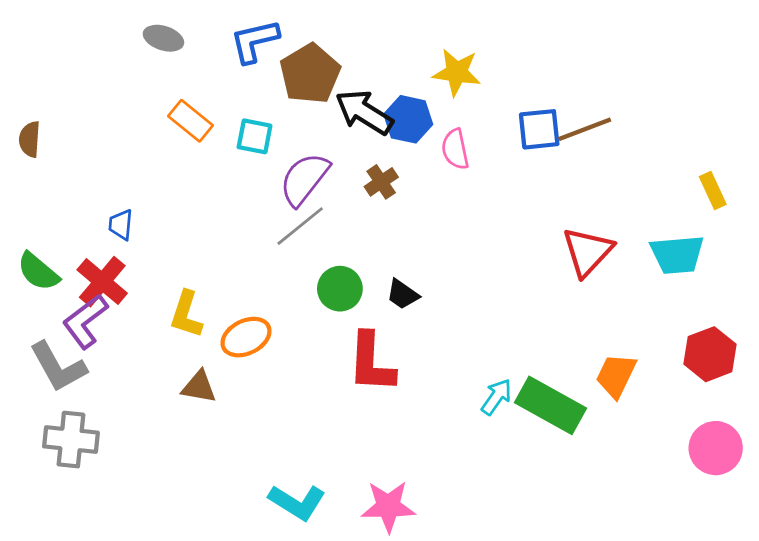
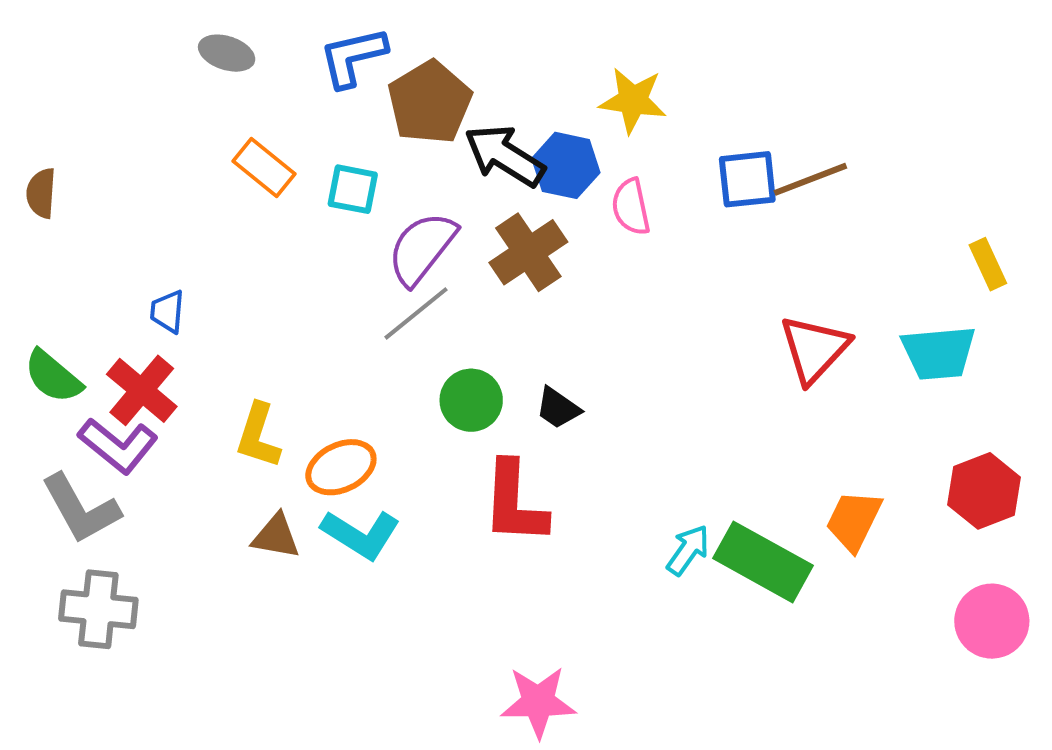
brown cross: (381, 182) -> (528, 252), size x1.6
purple L-shape: (85, 321) -> (118, 446), turned -104
cyan L-shape: (297, 502) -> (361, 534), moved

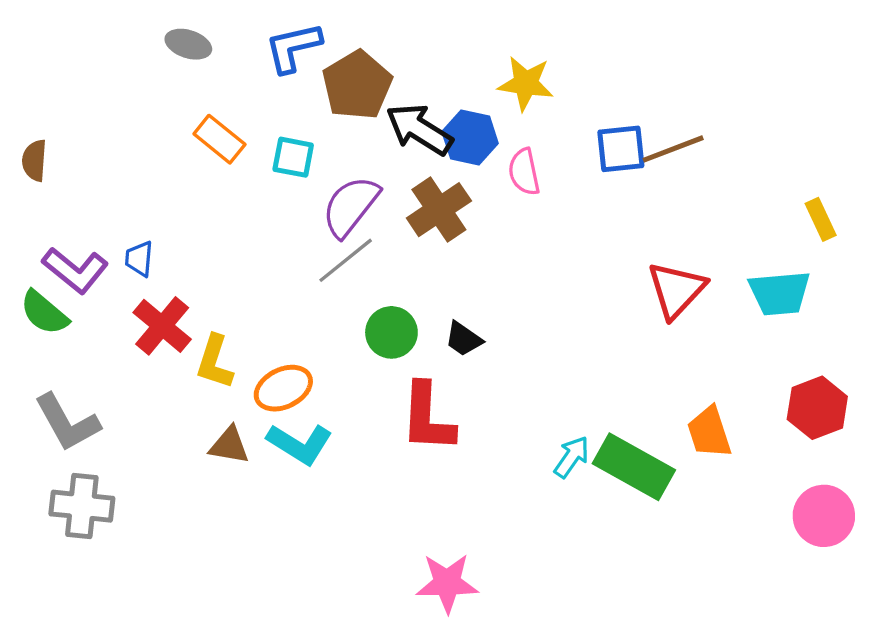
red cross: (142, 390) -> (162, 326), moved
purple L-shape: (118, 446) -> (75, 270), moved
orange trapezoid: (854, 520) -> (709, 432), turned -44

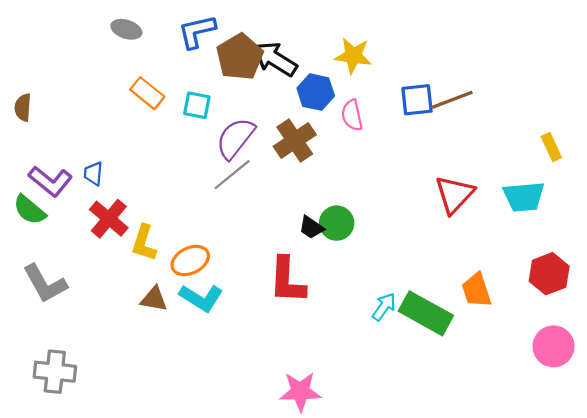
black arrow: (419, 129) -> (275, 59), moved
green circle: (391, 332) -> (337, 223), moved
gray cross: (82, 506) -> (55, 372), moved

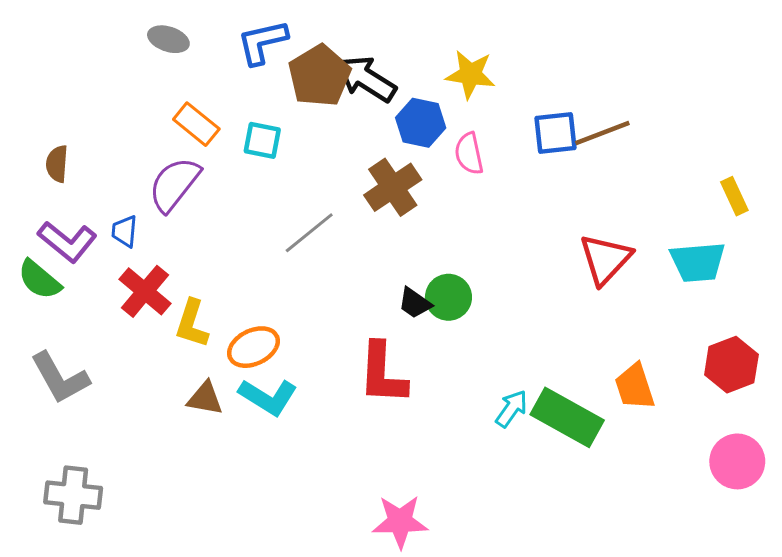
brown semicircle: (23, 107) -> (57, 164), moved
purple semicircle: (235, 138) -> (174, 184), moved

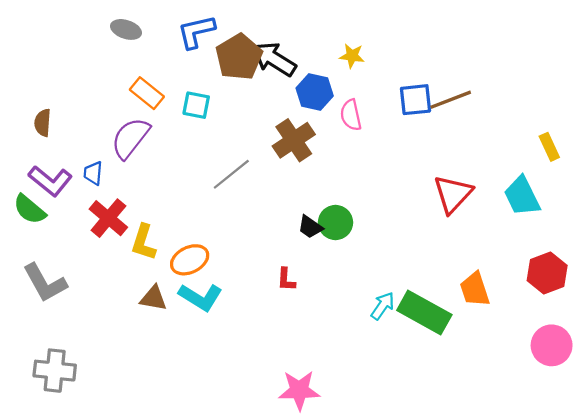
yellow star: (470, 74) -> (352, 56), size x0.7
cyan trapezoid: (698, 262) -> (522, 196), turned 69
red L-shape: (382, 373) -> (286, 280), size x0.5

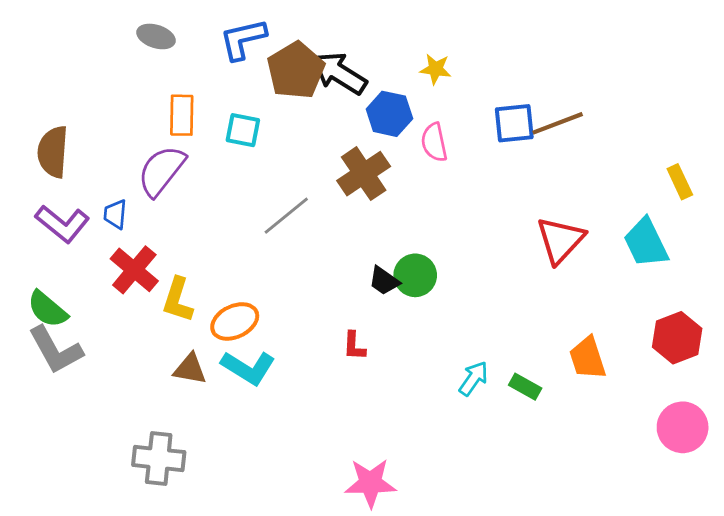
orange rectangle: (147, 93) -> (182, 115), turned 52
brown semicircle: (43, 123) -> (53, 152), size x1.5
green semicircle: (29, 209) -> (47, 309), moved
green rectangle: (424, 312) -> (525, 387), size x0.5
gray cross: (55, 371) -> (159, 459), moved

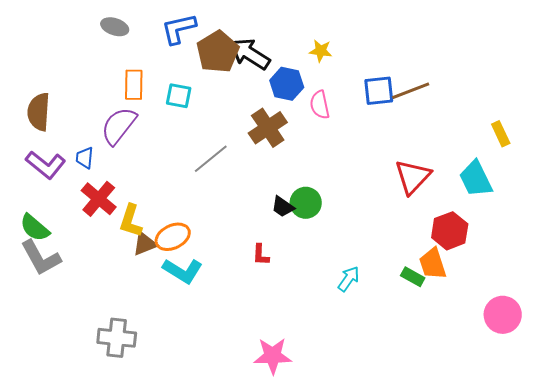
red hexagon: (677, 338) -> (450, 231), moved
brown triangle: (190, 369) -> (145, 244), moved, turned -32
green rectangle: (525, 387) -> (413, 277), moved

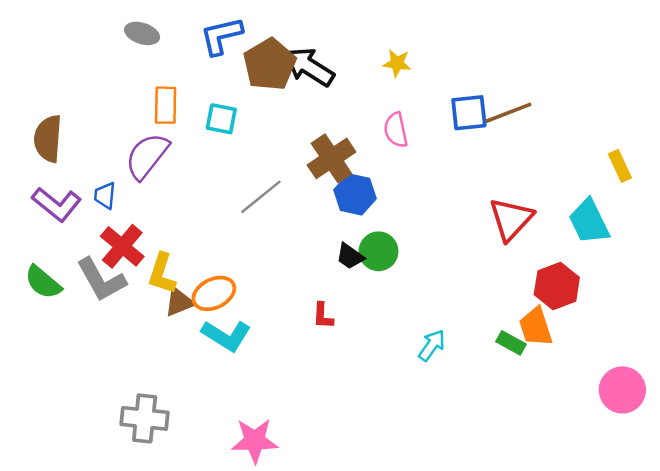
blue hexagon: (287, 84) -> (355, 194), moved
gray L-shape: (41, 258) -> (101, 280), moved
pink star: (273, 356) -> (255, 441), moved

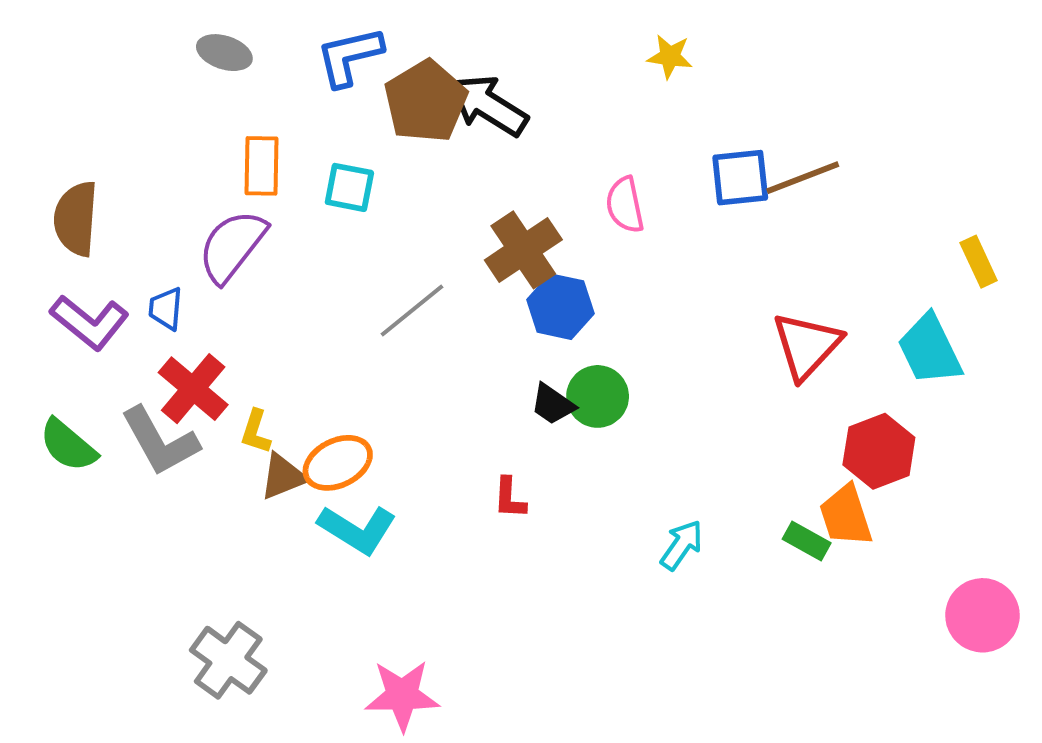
yellow star: (397, 63) -> (670, 56), moved
yellow L-shape: (162, 274) -> (256, 432), size x0.7
gray cross: (145, 418) -> (228, 660), turned 30

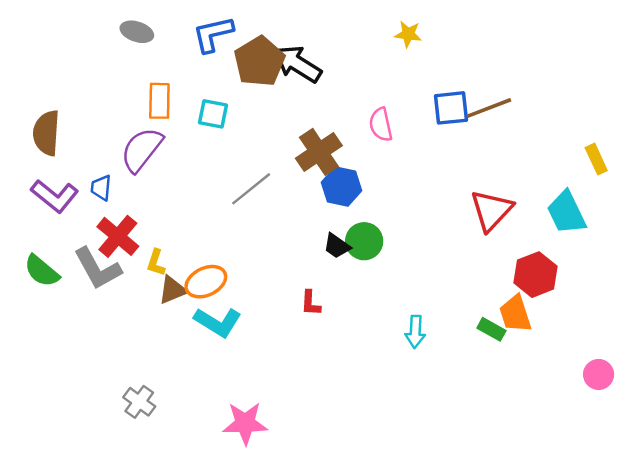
cyan arrow: (682, 545) -> (415, 332), turned 148
pink circle: (982, 615) -> (599, 374), size x0.7
gray cross: (228, 660) -> (139, 402), size x0.7

